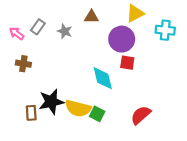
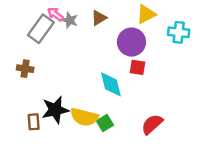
brown triangle: (92, 17) -> (99, 18), turned -32
gray rectangle: (38, 27) -> (41, 29), size x1.6
gray star: (65, 31) -> (70, 20), moved
pink arrow: (17, 34) -> (55, 14), moved
green square: (97, 114) -> (105, 123), turned 32

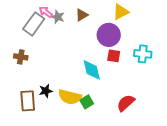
cyan cross: (179, 32) -> (143, 54), moved
black star: (55, 110) -> (46, 91), size x0.6
brown rectangle: (34, 122) -> (28, 101), size x1.5

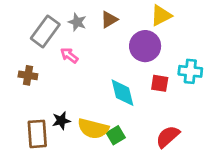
pink arrow: (46, 12) -> (69, 55), moved
red square: (114, 56) -> (160, 83), moved

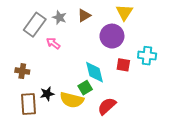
yellow triangle: (161, 15) -> (124, 12), turned -30
brown cross: (28, 75) -> (22, 71), moved
green square: (116, 135) -> (85, 88), moved
red semicircle: (168, 137) -> (107, 106), moved

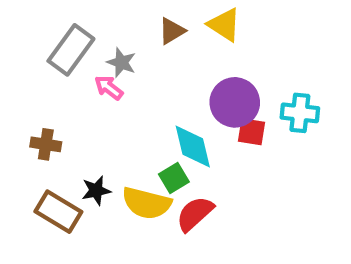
yellow triangle: (124, 12) -> (224, 25), moved, turned -30
gray star: (59, 17) -> (121, 62), moved
purple circle: (112, 36) -> (235, 102), moved
brown rectangle: (29, 104) -> (58, 212), turned -55
red semicircle: (107, 106) -> (195, 214), moved

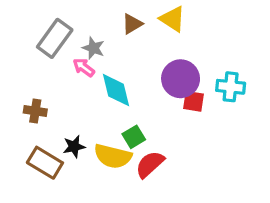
cyan diamond: (193, 146) -> (116, 90), moved

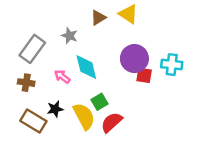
gray rectangle: (55, 38) -> (32, 49), moved
pink arrow: (84, 67) -> (62, 77), moved
yellow semicircle: (113, 156) -> (84, 116), turned -132

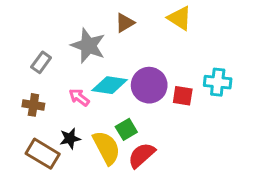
yellow triangle: (128, 14) -> (180, 18), moved
gray star: (69, 36) -> (88, 46), size x1.6
gray rectangle: (32, 49) -> (41, 62), size x0.6
purple circle: (134, 59) -> (149, 85), moved
cyan diamond: (86, 67) -> (110, 85), turned -68

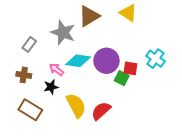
brown triangle: (125, 23) -> (89, 16), size x1.5
cyan cross: (218, 82) -> (155, 59), turned 30
green square: (126, 129) -> (122, 78), moved, turned -32
black star: (70, 138) -> (51, 87), moved

